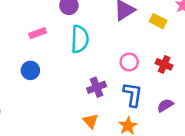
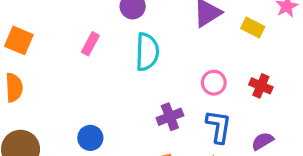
pink rectangle: (38, 33) -> (90, 44), turned -42
blue circle: (30, 70) -> (90, 138), moved

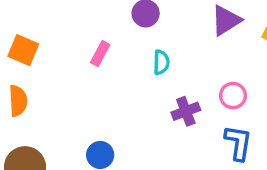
cyan semicircle: (147, 52) -> (161, 62), size x0.6
purple cross: (170, 117) -> (186, 111), moved

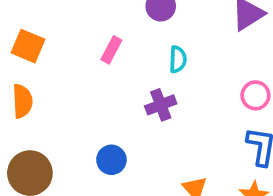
purple cross: (186, 111) -> (161, 105), moved

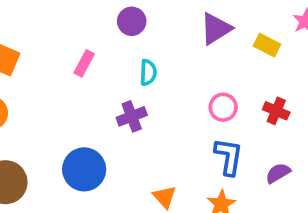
blue circle: (111, 160) -> (84, 169), size x1.5

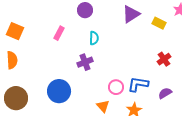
pink circle: (223, 107) -> (116, 87), moved
red cross: (276, 111) -> (164, 59), turned 32
blue L-shape: (229, 157) -> (138, 84), turned -90

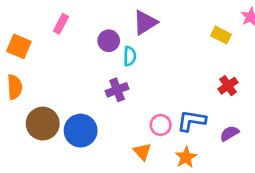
purple circle: (85, 10) -> (109, 41), moved
purple triangle: (131, 14) -> (145, 22), moved
pink rectangle: (59, 33) -> (61, 24), moved
brown circle: (16, 98) -> (43, 124), moved

